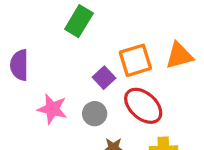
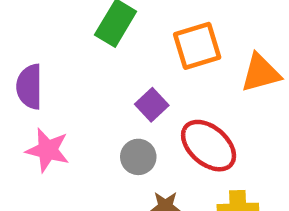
orange square: (135, 60) -> (197, 46), moved
pink star: (52, 109) -> (48, 150), moved

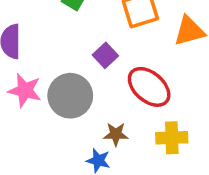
gray circle: (138, 157) -> (70, 96), moved, size x1.6

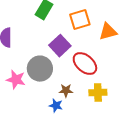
purple square: (105, 55) -> (60, 46), size x1.5
pink star: (25, 90) -> (16, 80), moved

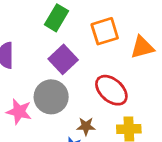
purple square: (60, 46) -> (63, 59), moved

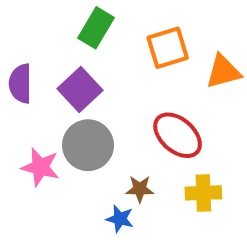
purple square: (63, 59) -> (80, 90), moved

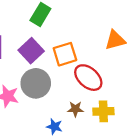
orange square: (168, 48) -> (65, 54), moved
brown star: (140, 189) -> (75, 109), moved

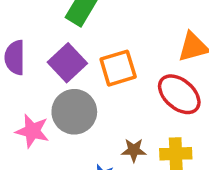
red ellipse: (88, 78) -> (179, 94), moved

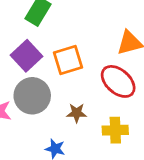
brown star: (134, 150) -> (77, 113), moved

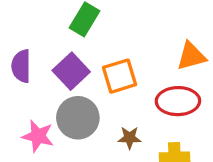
red ellipse: (118, 81) -> (178, 101), turned -42

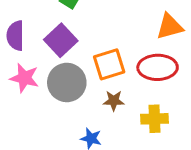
orange square: (120, 76) -> (109, 64), moved
pink star: (38, 136) -> (24, 78), moved

